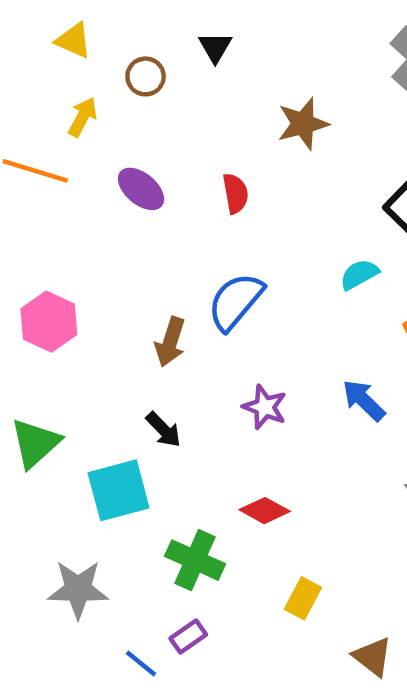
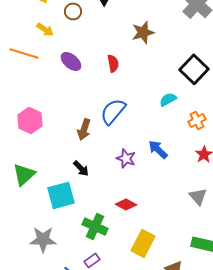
yellow arrow: (83, 117) -> (45, 29), turned 96
blue arrow: (364, 400) -> (158, 149), moved
yellow rectangle: (303, 598) -> (143, 243), size x1.5

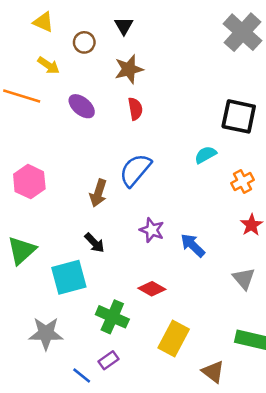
brown star: (143, 32) -> (129, 69), moved
black square: (194, 69) -> (239, 116), turned -32
blue arrow: (158, 149) -> (193, 245), moved

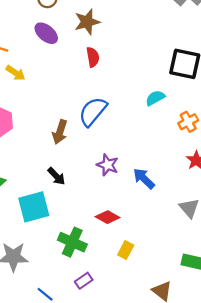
yellow arrow: (48, 65) -> (16, 73), moved
purple ellipse: (82, 106) -> (46, 33), moved
yellow rectangle: (174, 339) -> (126, 250), moved, size x0.6
purple rectangle: (108, 360) -> (84, 281), moved

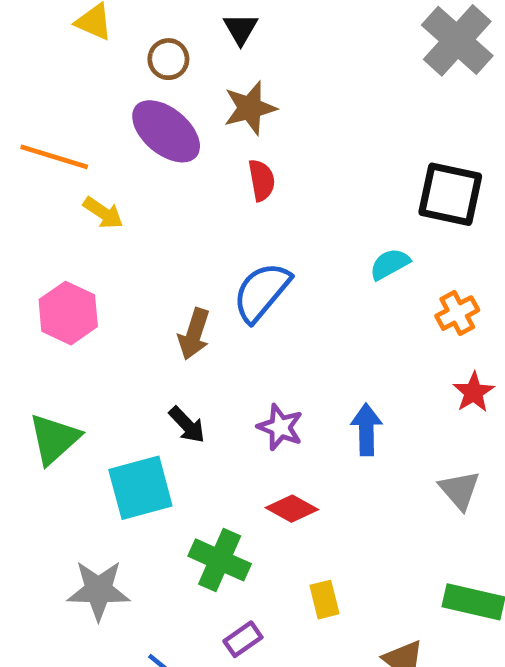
purple ellipse: (46, 33) -> (166, 131), size x1.4
purple star: (108, 165) -> (280, 427), moved
blue arrow: (144, 179) -> (366, 430), turned 45
yellow rectangle: (126, 250) -> (324, 600), moved, turned -42

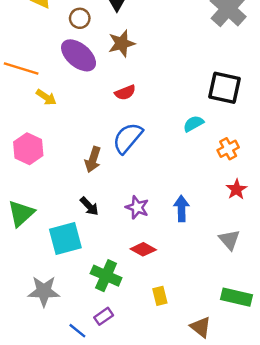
red semicircle: (262, 180) -> (125, 92), moved, turned 78
purple rectangle: (243, 639) -> (104, 316), moved

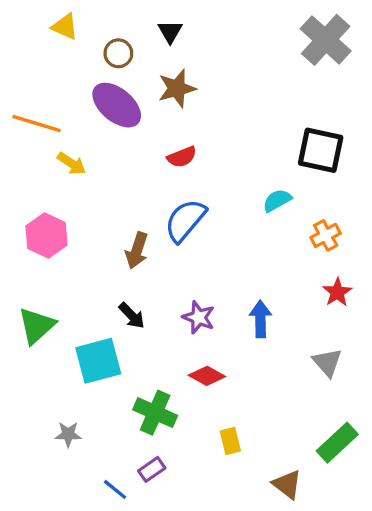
gray star: (44, 291) -> (68, 434), size x0.6
green rectangle: (237, 297) -> (337, 443), turned -56

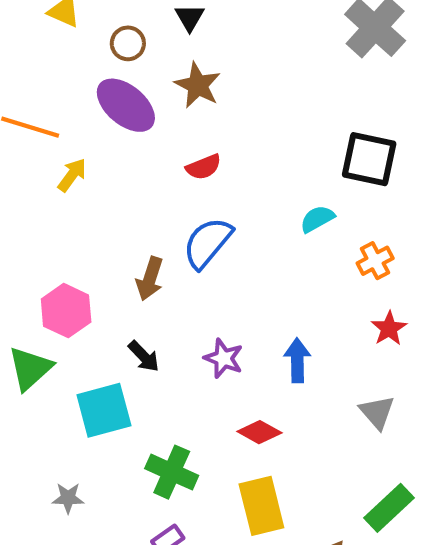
brown star: (177, 88) -> (198, 85), turned -30
yellow arrow: (72, 164) -> (72, 175), turned -88
pink hexagon: (47, 235) -> (66, 311), moved
red diamond: (207, 376) -> (259, 432), moved
yellow rectangle: (230, 441) -> (261, 506), size x1.8

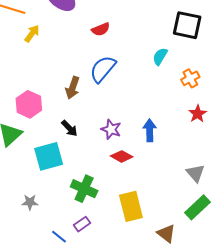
cyan semicircle: (317, 219) -> (160, 56), turned -30
gray triangle: (377, 412) -> (195, 173), moved
red diamond: (259, 432) -> (122, 156), moved

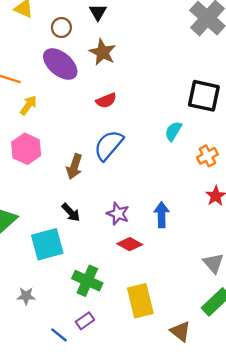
pink hexagon: (29, 104) -> (26, 149), moved

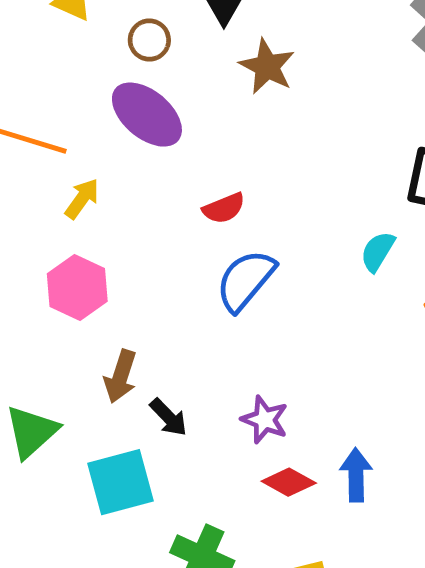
brown star: (103, 52) -> (267, 66), moved
red semicircle: (106, 101) -> (224, 208), moved
brown arrow: (74, 166) -> (120, 376), moved
blue arrow: (162, 215) -> (356, 475), moved

